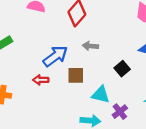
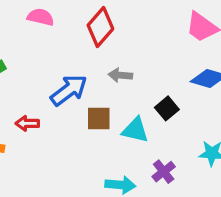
red arrow: (41, 80) -> (27, 123), moved
cyan triangle: (101, 95) -> (135, 130), moved

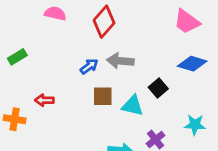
gray arrow: (120, 75) -> (120, 61), size x1.4
blue arrow: (69, 90) -> (89, 66), moved, size x0.6

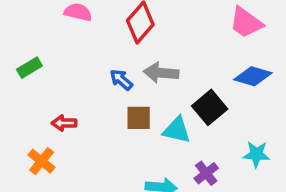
blue arrow: (89, 66) -> (121, 80), turned -102
black square: (158, 88) -> (210, 107), size x1.4
orange cross: (15, 119) -> (42, 161), moved, turned 30

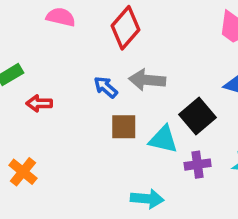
red arrow: (64, 123) -> (39, 103), moved
purple cross: (206, 173) -> (198, 165), moved, turned 30

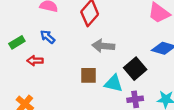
blue arrow: (106, 87) -> (48, 37), moved

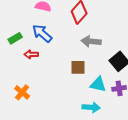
blue arrow: (48, 37) -> (42, 33), size x1.5
cyan triangle: (114, 83) -> (98, 84), moved

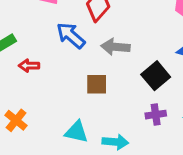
blue arrow: (42, 33) -> (71, 35), moved
cyan triangle: (98, 84) -> (76, 132), moved

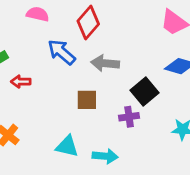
purple cross: (156, 115) -> (129, 117), moved

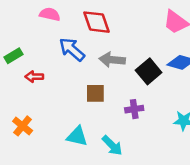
red diamond: (88, 23) -> (97, 22), turned -60
black square: (145, 91) -> (149, 71), moved
cyan arrow: (105, 156) -> (112, 145), turned 40

